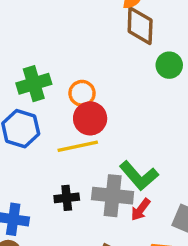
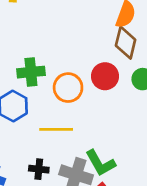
orange circle: (82, 93) -> (68, 88), size x1.4
red circle: (90, 118) -> (105, 76), moved

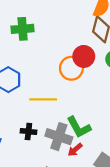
green cross: (31, 72) -> (23, 29), moved
orange circle: (68, 88) -> (71, 68), moved

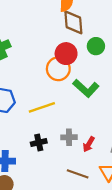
green L-shape: (79, 127) -> (86, 88), moved
gray cross: (59, 137) -> (69, 137), size x0.6

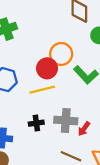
red circle: (66, 54) -> (47, 68), moved
gray cross: (69, 137) -> (66, 121), size x1.5

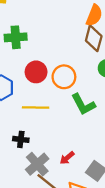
red circle: (47, 68) -> (36, 72), moved
gray cross: (66, 121) -> (37, 164), moved, turned 30

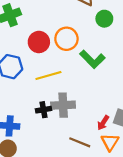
red arrow: (67, 158) -> (103, 123), moved
gray cross: (37, 164) -> (63, 105), moved, turned -35

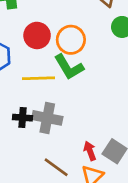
green L-shape: (92, 59) -> (69, 67), moved
red arrow: (103, 123) -> (90, 151), turned 112

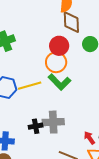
red circle: (37, 35) -> (59, 46), moved
yellow line: (38, 78) -> (30, 86), moved

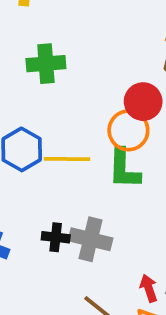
green L-shape: (59, 82) -> (124, 169), turned 30

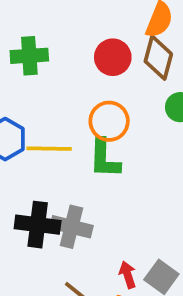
red circle: (143, 102) -> (113, 57), moved
black cross: (56, 237) -> (38, 225), size x1.6

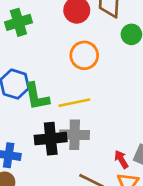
yellow line: (49, 149) -> (74, 103), moved
green L-shape: (104, 158) -> (37, 96), moved

